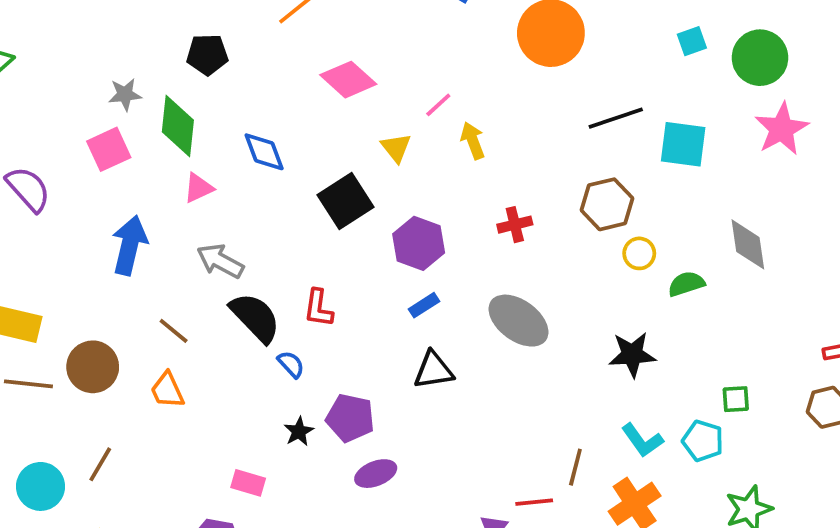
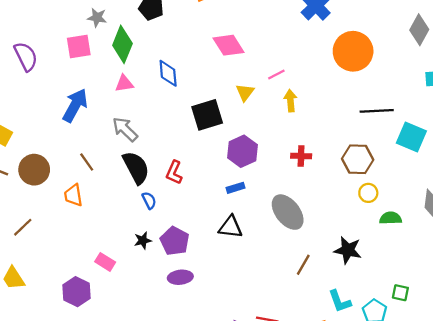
brown line: (575, 467) -> (303, 265), moved

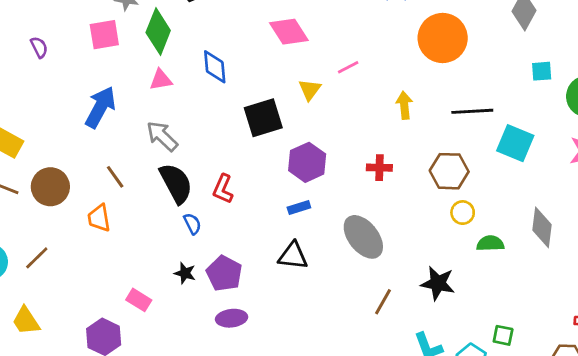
purple semicircle: (26, 56) -> (39, 47), size x0.6
yellow arrow: (290, 101) -> (404, 105), moved
black star: (143, 240) -> (185, 273), turned 30

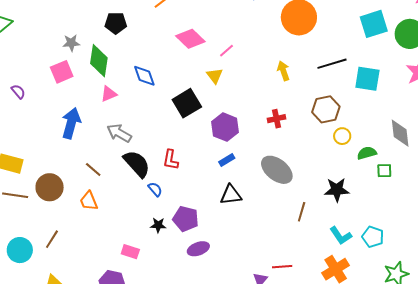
pink line: (348, 67) -> (226, 51), moved
cyan square: (542, 71) -> (374, 24), size x1.8
green square: (503, 335) -> (384, 171), moved

